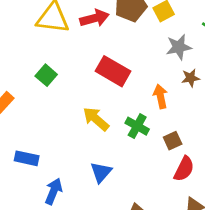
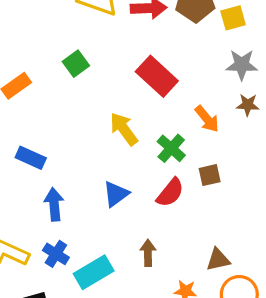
orange arrow: (160, 96) -> (207, 119), turned 140
red semicircle: (184, 169) -> (170, 193), moved
blue arrow: (54, 191) -> (54, 204), turned -40

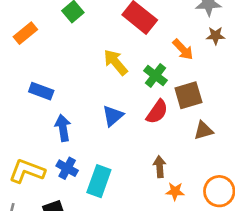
brown square: (210, 175) -> (188, 95), size x1.5
brown arrow: (148, 253) -> (160, 167), moved
brown triangle: (218, 260) -> (204, 130), moved
cyan rectangle: (94, 272) -> (99, 181), turned -36

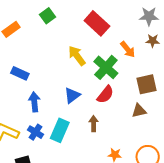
green cross: (155, 76) -> (106, 67), size x1.4
brown square: (188, 95) -> (146, 84), moved
brown arrow: (160, 167) -> (94, 124), moved
cyan rectangle: (99, 181) -> (60, 130), moved

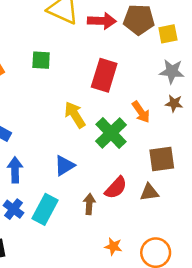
green square: (47, 16) -> (41, 60), turned 35
red rectangle: (97, 23) -> (104, 75), turned 60
red semicircle: (105, 95) -> (116, 188), moved

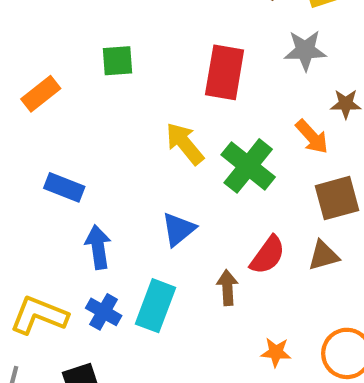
gray star: (172, 71) -> (305, 50), moved
orange arrow: (141, 112) -> (312, 137), moved

